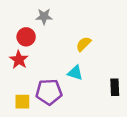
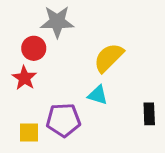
gray star: (44, 16) -> (57, 22), size x1.5
yellow semicircle: (84, 44) -> (109, 58), size x1.5

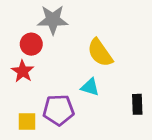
yellow semicircle: (109, 58) -> (100, 53), turned -80

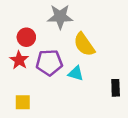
gray star: (53, 20) -> (60, 17), moved
purple pentagon: (58, 110) -> (49, 63), moved

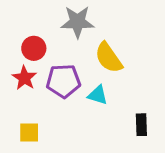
black rectangle: (116, 88) -> (141, 125), moved

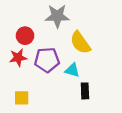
red star: (24, 78) -> (18, 58), turned 30
black rectangle: (141, 125) -> (85, 91), moved

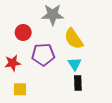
red star: (18, 58) -> (13, 63), moved
cyan triangle: (72, 70) -> (75, 64), moved, turned 40

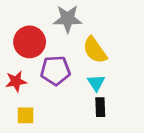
red circle: (23, 32) -> (30, 42), size x1.5

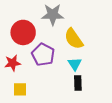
purple pentagon: (55, 70) -> (43, 55), turned 30

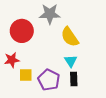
purple pentagon: (43, 55) -> (49, 80), moved
yellow square: (20, 89) -> (26, 75), moved

